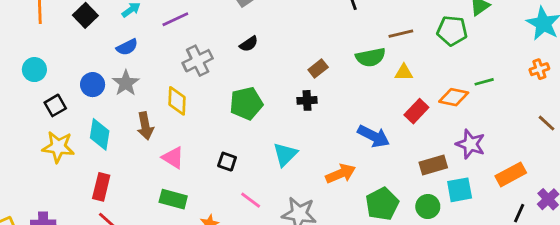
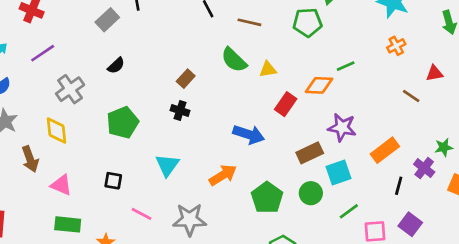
brown line: (401, 34) -> (249, 22), moved, turned 35
green semicircle: (371, 57) -> (234, 60), turned 64
black cross: (307, 100) -> (180, 110), turned 30

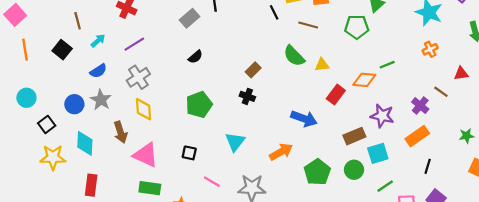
gray cross: (70, 89) -> (138, 77), moved
purple cross: (424, 168) -> (420, 106), moved
pink triangle: (61, 185) -> (146, 155), size x1.4

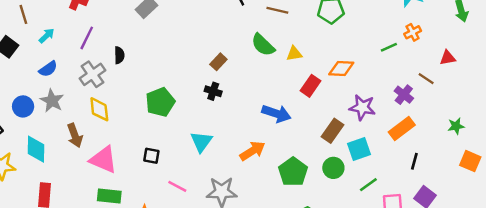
purple line: (134, 44) -> (87, 38), turned -30
black semicircle: (195, 57) -> (119, 55), moved, turned -48
green line: (387, 65) -> (389, 47), moved
brown rectangle: (354, 136) -> (333, 131), turned -30

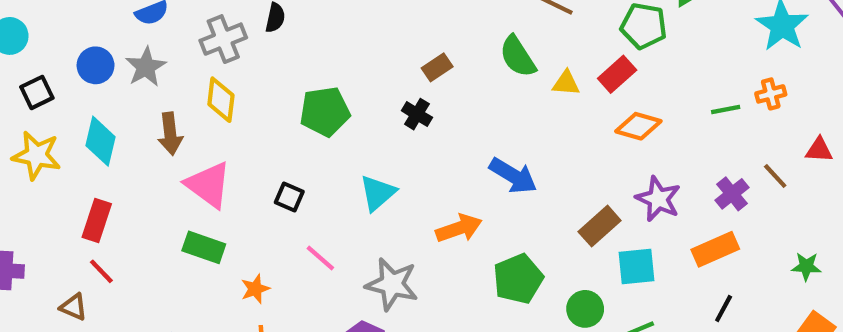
red rectangle: (310, 86) -> (617, 74), moved
green circle: (333, 168) -> (585, 309), moved

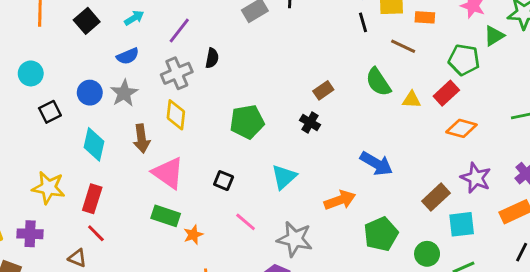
yellow star: (36, 155) -> (48, 188), moved
orange star: (255, 289) -> (193, 235), moved

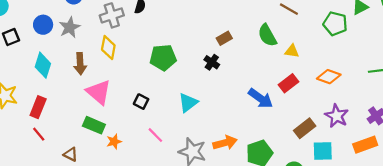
red rectangle: (446, 93) -> (289, 83), moved
orange arrow: (340, 200) -> (225, 143), moved
brown triangle: (77, 258) -> (71, 154), moved

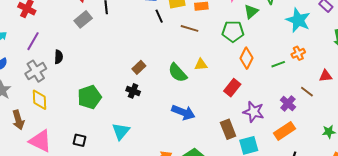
green semicircle: (267, 35) -> (178, 73), moved
orange diamond: (329, 77) -> (246, 58), moved, turned -70
red rectangle: (289, 83) -> (232, 88), moved
brown rectangle: (305, 128) -> (228, 129), turned -60

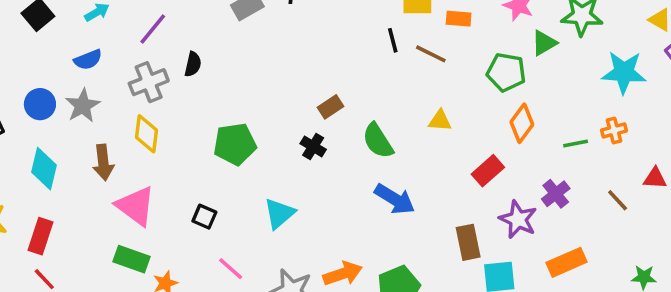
black line: (159, 16) -> (393, 40), moved
cyan star: (298, 20) -> (624, 72), turned -30
green semicircle: (178, 73) -> (378, 141), moved
purple cross: (288, 103) -> (556, 194), moved

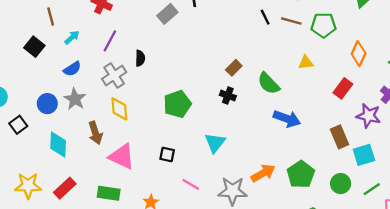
green pentagon: (506, 72) -> (323, 25), moved
red rectangle: (41, 236) -> (65, 188), turned 40
green rectangle: (131, 259) -> (109, 193), moved

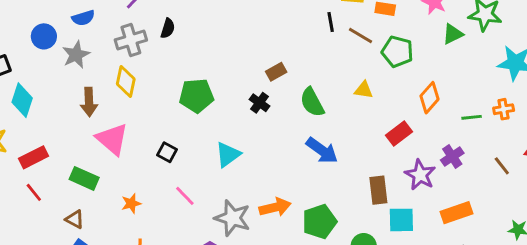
blue circle: (47, 104) -> (44, 36), moved
cyan diamond: (58, 144) -> (22, 100), moved

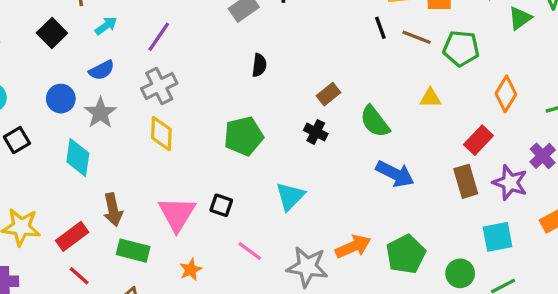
black semicircle: (168, 28) -> (259, 65), moved
cyan diamond: (22, 100) -> (78, 157), moved
brown arrow: (89, 102) -> (113, 210), moved
pink triangle: (112, 139) -> (177, 214), moved, turned 30
brown rectangle: (378, 190) -> (466, 181), moved

